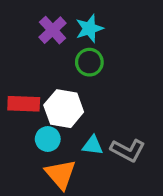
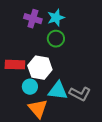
purple cross: (53, 30) -> (33, 19), turned -30
cyan triangle: (93, 145) -> (58, 91), size x1.5

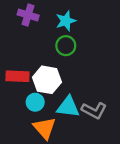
purple cross: (33, 19) -> (28, 15), moved

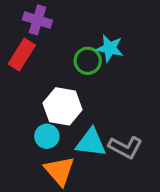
cyan star: (66, 21) -> (110, 48), moved, turned 30
red rectangle: (17, 76) -> (22, 55), moved, turned -60

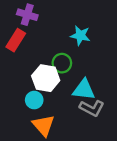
green circle: (88, 61) -> (62, 63), moved
cyan triangle: (91, 143) -> (84, 90), moved

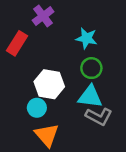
purple cross: (27, 15) -> (43, 16), moved, turned 36
green circle: (62, 63) -> (91, 68), moved

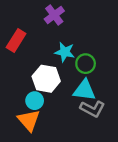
purple cross: (43, 16) -> (54, 15), moved
cyan star: (86, 38) -> (65, 52), moved
orange triangle: (47, 135) -> (29, 120), moved

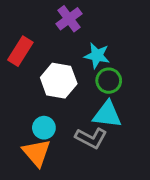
cyan star: (65, 52) -> (97, 56), moved
white hexagon: (46, 79) -> (59, 81), moved
gray L-shape: (92, 109) -> (91, 138), moved

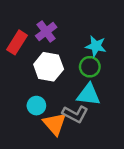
purple cross: (69, 19) -> (46, 32), moved
cyan star: (97, 56) -> (96, 46), moved
orange triangle: (37, 153) -> (55, 124), moved

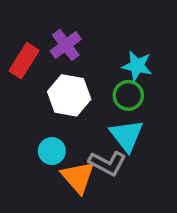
cyan triangle: (89, 95) -> (127, 135), turned 45

